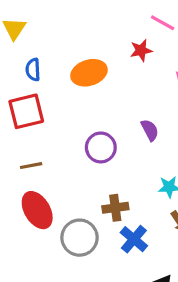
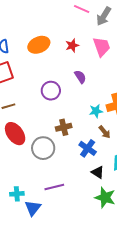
red star: (141, 50) -> (72, 45), moved
blue cross: (134, 239) -> (88, 148), moved

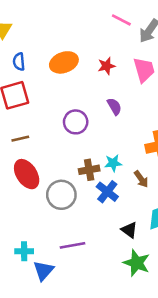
cyan star: (96, 111) -> (113, 163), moved
blue cross: (88, 148) -> (107, 192), moved

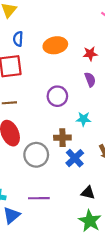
purple semicircle: (114, 106) -> (90, 80), moved
cyan star: (113, 163) -> (83, 119), moved
black triangle: (129, 230) -> (88, 193), turned -32

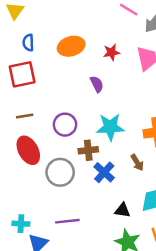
purple semicircle: (90, 80) -> (97, 84), moved
purple circle: (57, 96) -> (65, 125), moved
cyan star: (83, 119) -> (110, 127), size x1.6

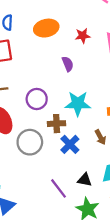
purple line: (67, 221) -> (58, 188), moved, turned 55

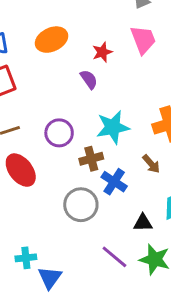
red star: (83, 36) -> (102, 52), moved
gray circle: (30, 142) -> (81, 205), moved
purple line: (58, 188) -> (114, 257), moved

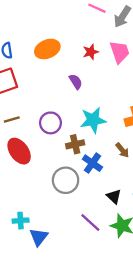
red star: (102, 52) -> (91, 52), moved
black triangle: (143, 223) -> (114, 196), turned 42

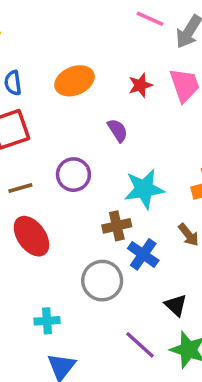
purple circle: (50, 123) -> (73, 175), moved
cyan cross: (21, 221) -> (47, 321), moved

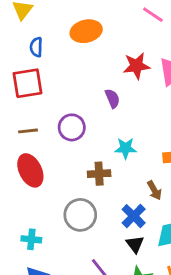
orange ellipse: (74, 81) -> (86, 31), moved
red star: (140, 85) -> (136, 66), size x1.4
cyan star: (144, 189) -> (126, 148), size x0.7
blue cross: (143, 254) -> (134, 216), moved

